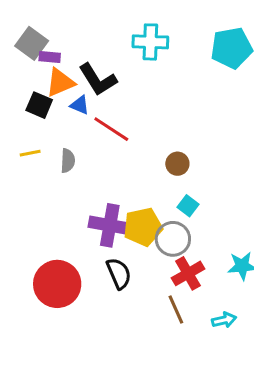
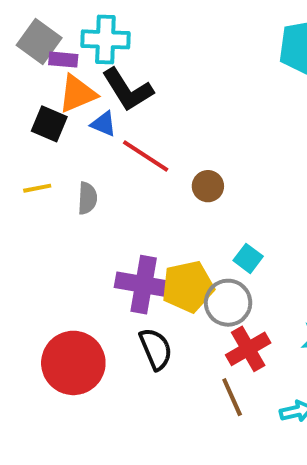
cyan cross: (150, 42) -> (105, 39), moved
brown circle: (177, 164) -> (208, 186), moved

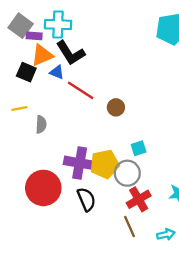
gray semicircle: (87, 198) -> (41, 124), moved
cyan square: (248, 258) -> (139, 148), turned 35
red circle: (73, 363) -> (43, 188), moved

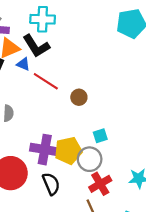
cyan cross: (58, 25) -> (43, 19), moved

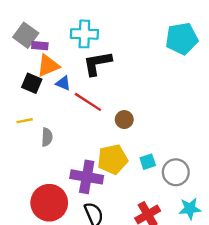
black L-shape: (36, 46) -> (97, 63), moved, turned 112
yellow pentagon: (68, 151) -> (113, 159), moved
gray circle: (90, 159) -> (176, 172), moved

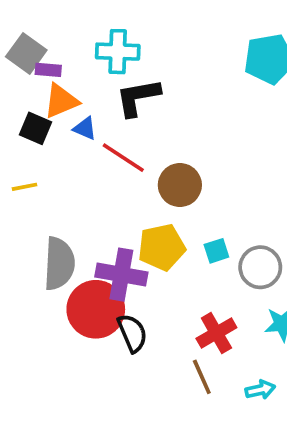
brown circle: (124, 120) -> (180, 185), size x1.5
gray semicircle: (47, 137) -> (59, 264), moved, size x1.8
red circle: (49, 203) -> (96, 309), moved

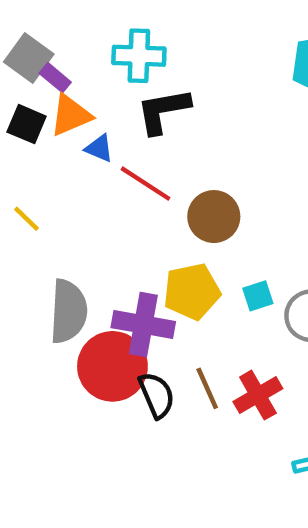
purple rectangle: (48, 70) -> (55, 78), turned 35
black square: (35, 128) -> (27, 124), moved
yellow line: (25, 187) -> (27, 219), turned 55
brown line: (202, 377) -> (207, 388), moved

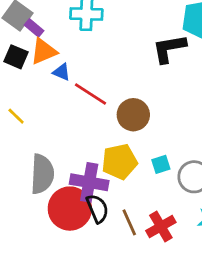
black L-shape: (163, 111) -> (169, 49), moved
black semicircle: (157, 395) -> (97, 209), moved

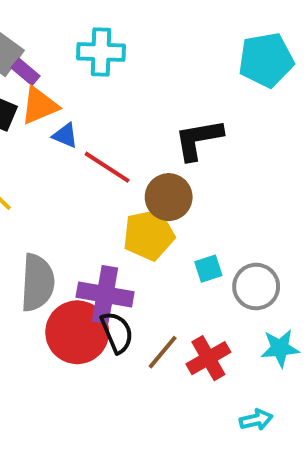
black L-shape: (169, 49) -> (198, 139), moved
yellow pentagon: (119, 162) -> (149, 235), moved
brown line: (129, 222) -> (163, 352), turned 64

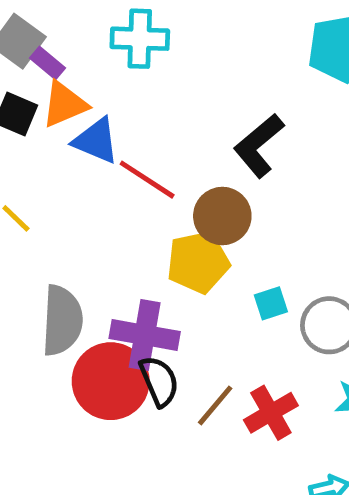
blue triangle: (65, 135) -> (96, 141), size x1.5
black L-shape: (198, 139) -> (259, 146), turned -30

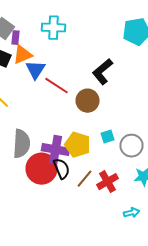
purple rectangle: (47, 63) -> (16, 38), turned 56
blue triangle: (96, 141) -> (36, 70), turned 40
yellow pentagon: (198, 262) -> (78, 145), moved, turned 30

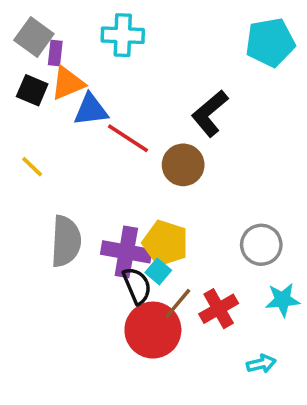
blue triangle: (36, 70) -> (91, 110), turned 50
cyan square: (108, 137) -> (158, 271), moved, turned -32
red circle: (42, 169) -> (153, 330), moved

